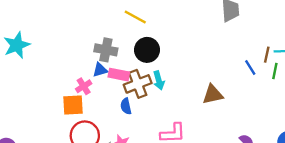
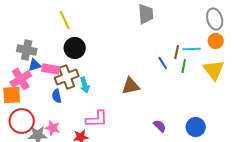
yellow line: (135, 17) -> (65, 20), turned 36
gray cross: (106, 50) -> (27, 50), moved
cyan arrow: (159, 80) -> (85, 85), moved
pink cross: (84, 86) -> (21, 79), size x1.5

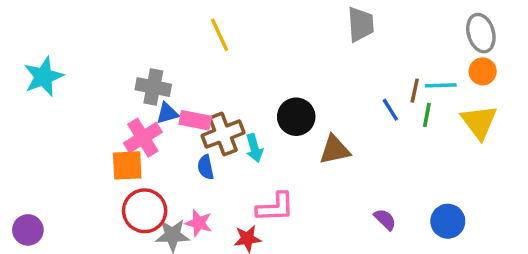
black circle: (75, 48) -> (296, 117), moved

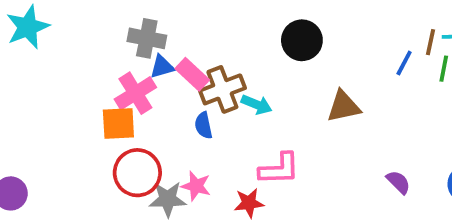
blue line: (390, 110) -> (404, 63), turned 60
black circle: (296, 117) -> (302, 40), moved
pink rectangle: (195, 120) -> (192, 74), turned 32
cyan arrow: (254, 148) -> (257, 105), turned -52

